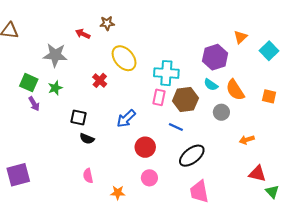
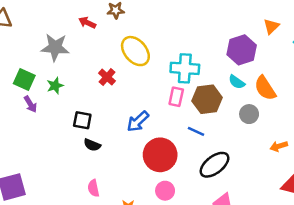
red circle: (145, 147) -> (160, 155), size x1.4

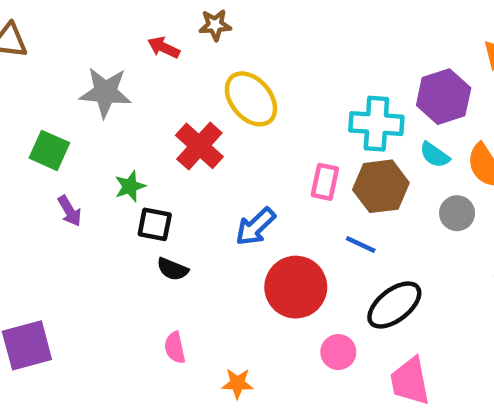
cyan cross: (185, 68) -> (376, 124), moved
red cross: (107, 77) -> (199, 146), size x1.5
green star: (55, 86) -> (130, 186), moved
purple arrow: (30, 104) -> (70, 211), moved
pink circle: (165, 191) -> (338, 352), moved

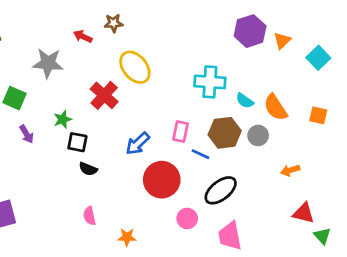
purple hexagon: (444, 97) -> (250, 31), moved
pink rectangle: (325, 182) -> (180, 131), moved
brown hexagon: (381, 186) -> (225, 133), moved

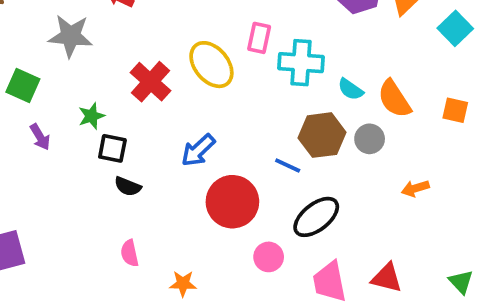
yellow ellipse: (135, 67) -> (211, 65), moved
pink rectangle: (180, 131) -> (259, 38), moved
red triangle: (304, 213) -> (387, 278), moved

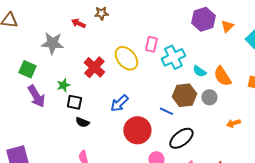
cyan cross: (301, 63) -> (173, 57), turned -30
purple arrow: (40, 137) -> (36, 96), size x1.6

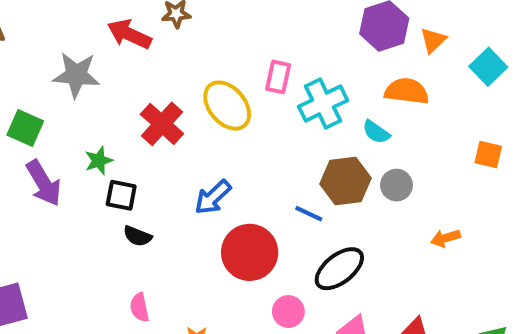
red arrow: (78, 23) -> (129, 34), size x1.5
orange semicircle: (222, 76) -> (407, 91), moved, turned 130

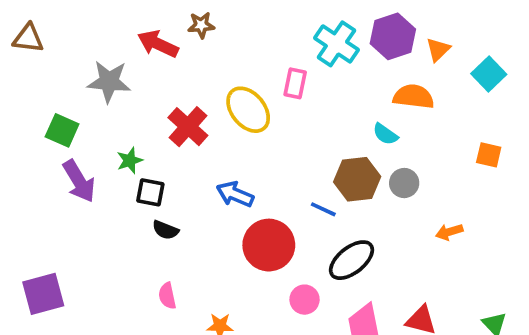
cyan cross: (323, 103) -> (336, 44), moved, turned -30
blue arrow: (213, 197) -> (235, 194), turned 66

